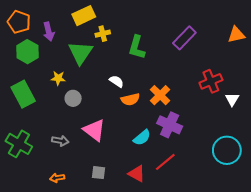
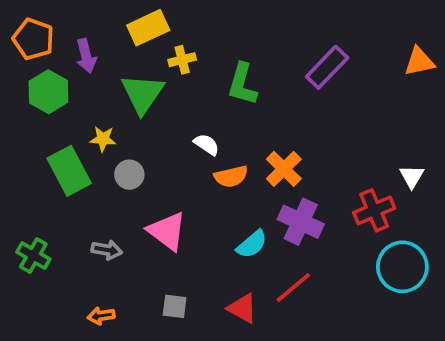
red cross: (211, 81) -> (374, 210), moved
green rectangle: (23, 94) -> (69, 171), moved
green cross: (19, 144) -> (33, 256), size x0.7

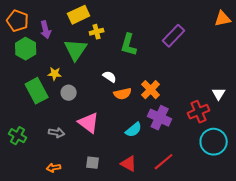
orange triangle: (419, 62) -> (223, 19), moved
red line: (293, 288) -> (164, 162), moved

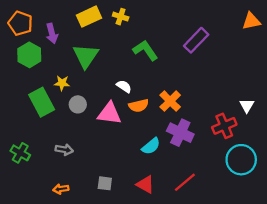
yellow cross: (97, 32) -> (121, 17), moved, turned 32
green L-shape: (129, 45) -> (145, 50), turned 130
pink triangle: (89, 123) -> (109, 113), moved, turned -30

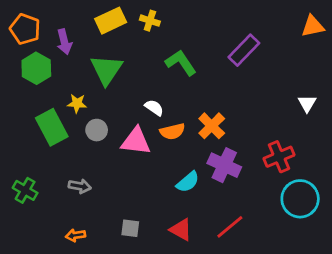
white triangle: (247, 106) -> (307, 103), moved

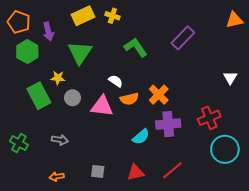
purple cross: (224, 165) -> (168, 124), turned -30
red triangle: (181, 230) -> (136, 172), turned -42

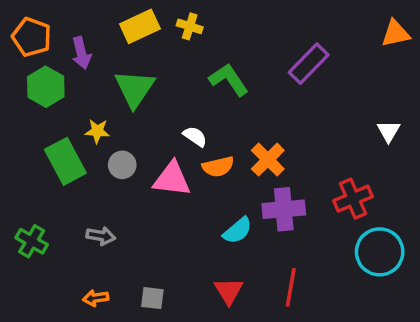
red line: (172, 170) -> (291, 287), turned -40
gray square: (98, 171) -> (152, 298), moved
red triangle: (136, 172) -> (229, 291), turned -48

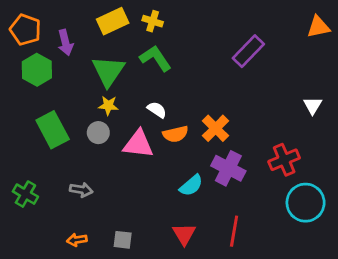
green L-shape: (229, 80) -> (155, 58), moved
yellow star: (97, 131) -> (108, 105), moved
purple cross: (284, 209) -> (228, 168), turned 32

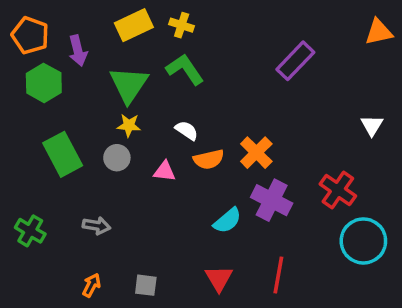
pink triangle: (138, 144) -> (165, 171), size x0.6
red cross: (284, 160) -> (338, 190), turned -32
orange arrow: (77, 240) -> (91, 285), turned 126

